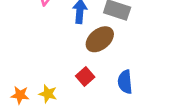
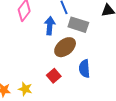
blue semicircle: (125, 82) -> (84, 69), moved

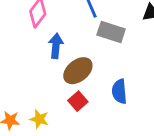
blue arrow: (50, 26) -> (56, 46), moved
brown ellipse: (65, 47) -> (78, 71), moved

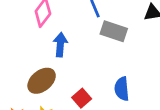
brown ellipse: (78, 71) -> (42, 81), moved

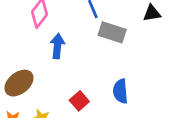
brown ellipse: (42, 81) -> (19, 83), moved

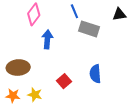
brown ellipse: (19, 83) -> (18, 68), turned 35

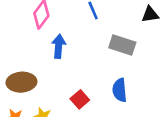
gray rectangle: (89, 29) -> (122, 45), moved

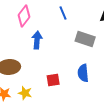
red square: (80, 99) -> (53, 80), turned 32

